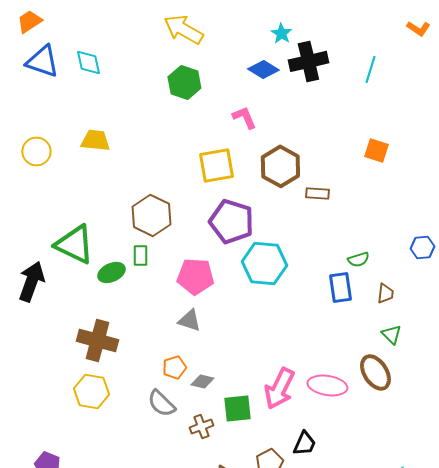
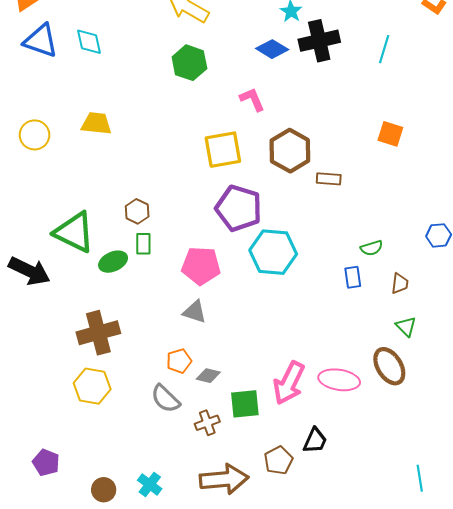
brown hexagon: (151, 215) -> (137, 211), moved, size x0.6
black arrow: (31, 281) -> (29, 271), turned 96
blue rectangle: (340, 287) -> (353, 277), size x0.7
brown cross: (97, 340) -> (98, 333), turned -30

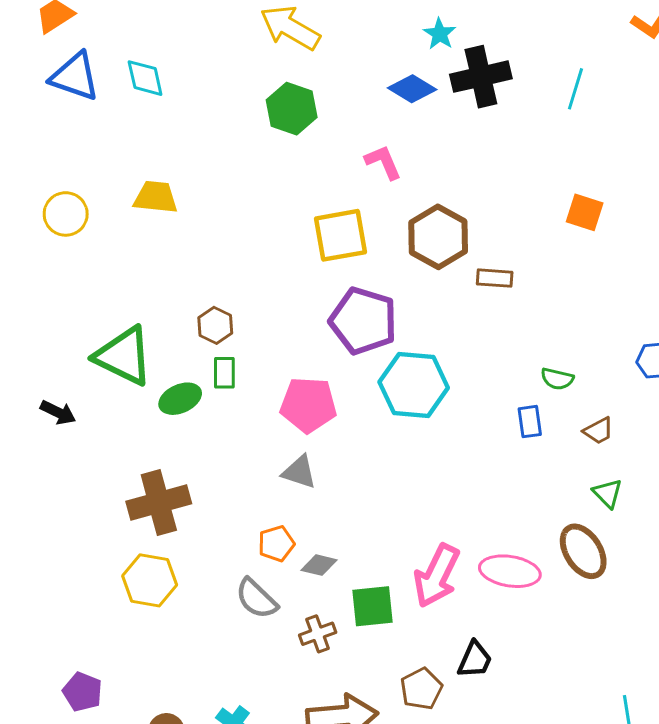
green semicircle: (372, 248) -> (557, 379), turned 30
black arrow: (29, 271) -> (58, 412), size x0.6
brown trapezoid: (400, 284) -> (598, 431), turned 55

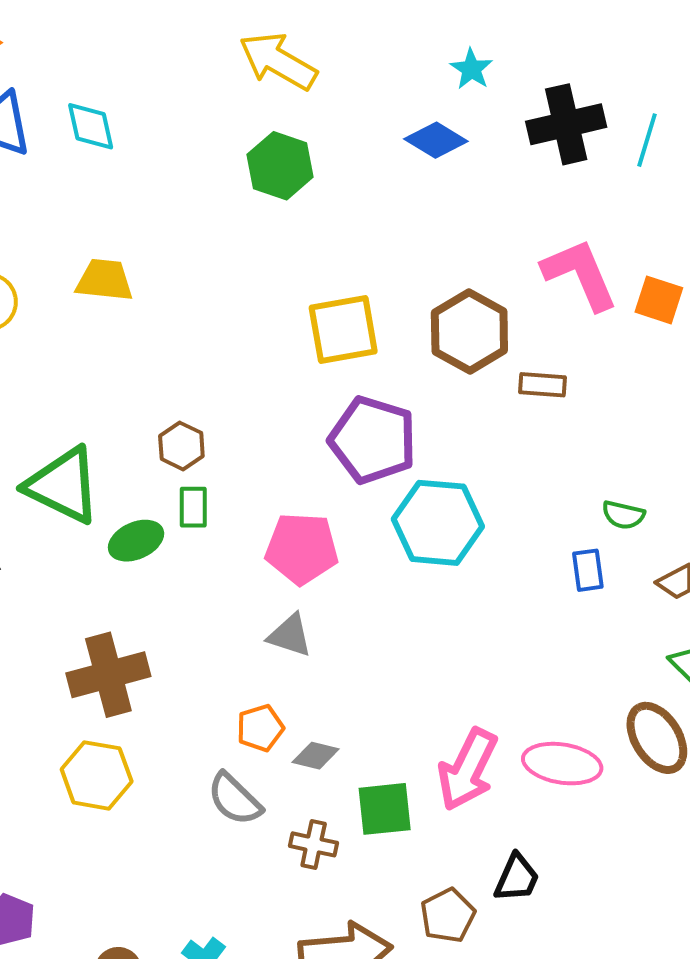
black cross: (481, 77) -> (566, 124), moved
pink L-shape: (383, 162) -> (580, 274), moved, size x1.6
brown cross: (318, 634) -> (314, 844), turned 32

